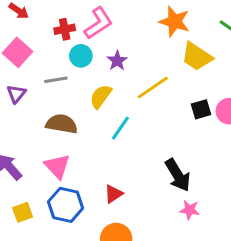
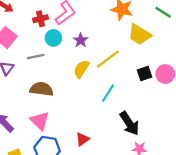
yellow semicircle: (101, 96) -> (81, 69), moved
cyan line: (120, 128) -> (108, 93), moved

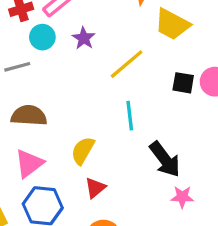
yellow semicircle: (81, 69) -> (83, 151), moved
black square: (144, 74) -> (183, 83), turned 32
cyan line: (108, 93) -> (130, 116), turned -36
pink triangle: (40, 121) -> (29, 164), turned 42

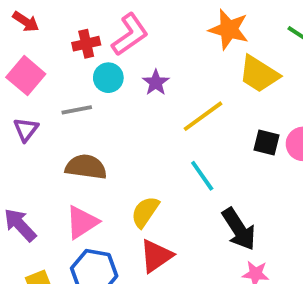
cyan line: (130, 116) -> (202, 176), turned -32
red triangle: (95, 188) -> (156, 256), size x1.4

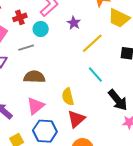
red cross: (86, 44) -> (20, 17), moved
purple star: (156, 83) -> (74, 23), moved
yellow semicircle: (145, 212) -> (68, 97), turned -42

